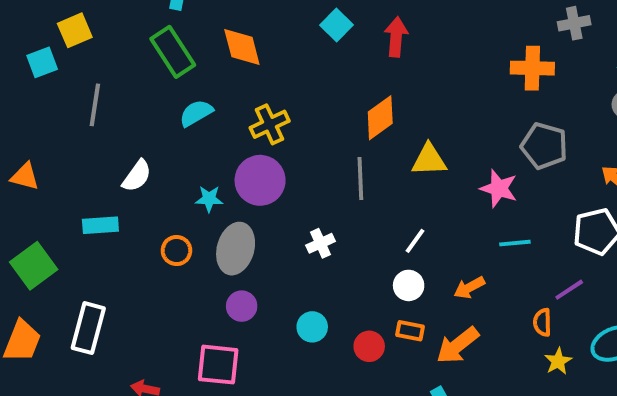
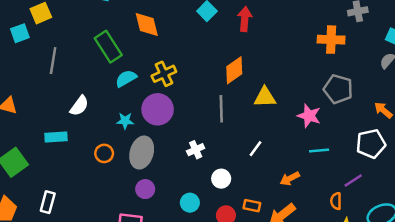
green rectangle: (173, 52) -> (108, 47), moved
cyan semicircle: (196, 113) -> (126, 78), moved
white circle: (409, 285) -> (221, 179), moved
white rectangle: (88, 328) -> (48, 202), size x0.7

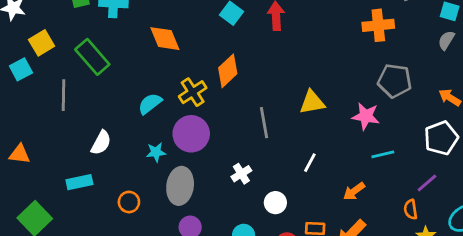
green rectangle: (108, 47) -> (92, 57), moved
orange diamond: (234, 70) -> (228, 71), moved
orange circle: (104, 153) -> (129, 202), moved

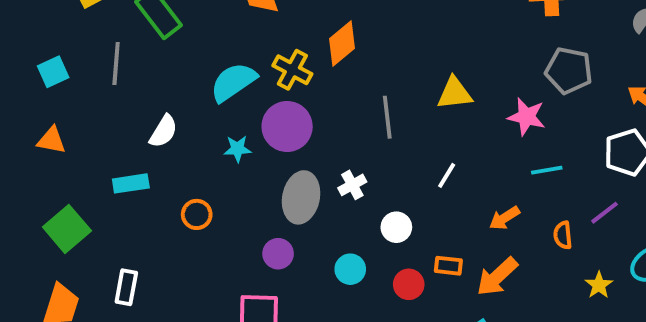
cyan square: (21, 69) -> (53, 72), moved
yellow cross: (193, 92) -> (292, 70), turned -32
cyan semicircle: (150, 104) -> (233, 82), size x1.4
gray ellipse: (180, 186) -> (301, 197), moved
orange semicircle: (411, 209) -> (563, 235), moved

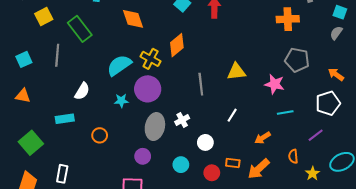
orange semicircle: (563, 235) -> (293, 156), moved

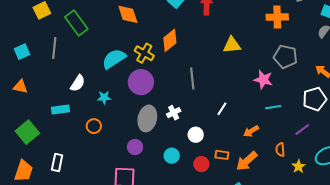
yellow triangle: (236, 72) -> (232, 45), moved
cyan star: (121, 101) -> (104, 97), moved

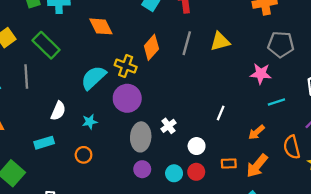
gray line: (192, 78) -> (187, 43), moved, turned 30
purple circle: (135, 147) -> (142, 169), moved
orange semicircle: (280, 150) -> (292, 147), size x1.5
red circle: (201, 164) -> (196, 172), moved

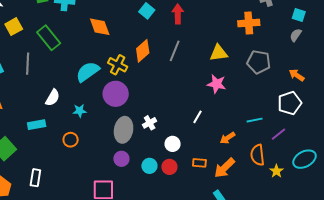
yellow triangle: (220, 42) -> (219, 53), moved
pink star: (261, 74) -> (217, 84), moved
cyan line: (276, 102) -> (255, 120), moved

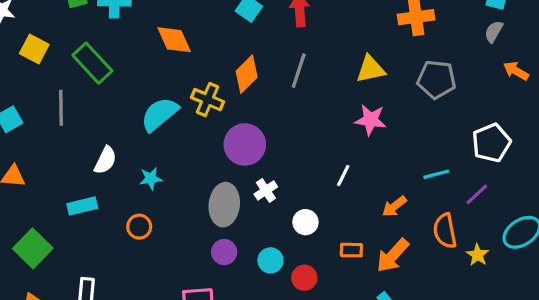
yellow square: (14, 27) -> (34, 49), turned -30
orange arrow: (297, 75) -> (516, 71), moved
purple circle: (116, 94) -> (245, 144), moved
red circle: (169, 167) -> (304, 278), moved

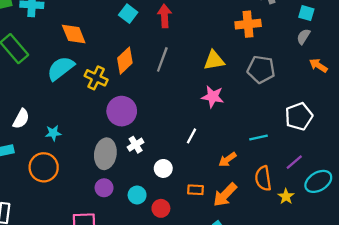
cyan semicircle: (159, 114) -> (61, 68), moved
purple line: (477, 194) -> (294, 162), moved
orange circle: (139, 227) -> (44, 167), size x1.6

